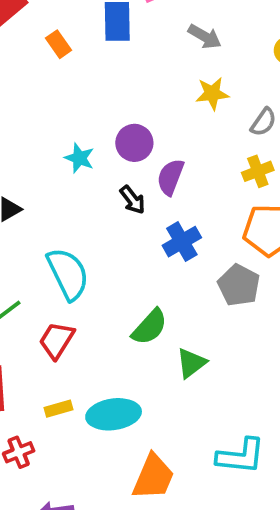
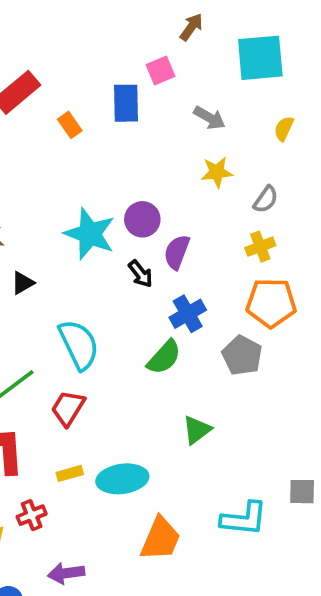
cyan star: (79, 158) -> (90, 234), size x1.8
green semicircle: (150, 327) -> (164, 357), moved

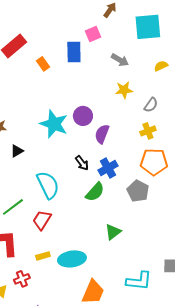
yellow semicircle: (284, 129) -> (161, 66), turned 40
black arrow: (141, 274) -> (82, 163), moved

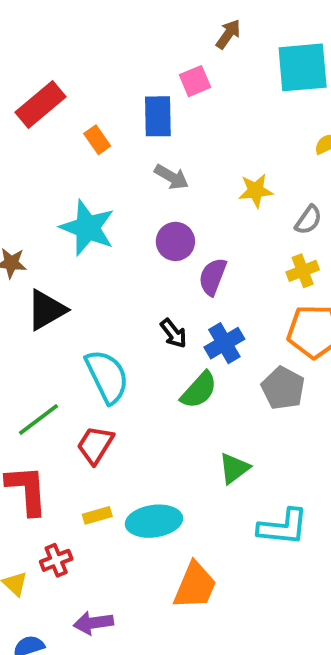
gray arrow: (120, 60) -> (172, 177), moved
cyan star: (54, 124) -> (87, 228), moved
black triangle: (17, 151) -> (46, 310), size x1.6
cyan L-shape: (139, 281) -> (283, 527), moved

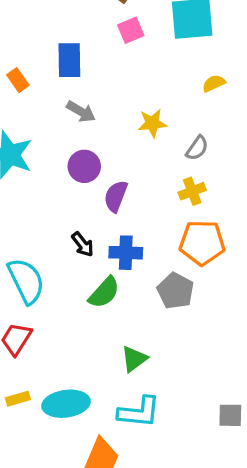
pink square: (195, 81) -> (131, 30), moved
blue cross: (224, 343) -> (126, 253), turned 32
cyan L-shape: (283, 527) -> (139, 412), moved

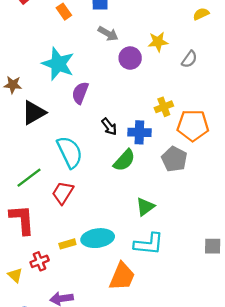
purple circle: (84, 166) -> (130, 58), moved
yellow cross: (192, 191) -> (164, 107), moved
purple semicircle: (116, 196) -> (80, 93), moved
yellow rectangle: (18, 399) -> (67, 244), moved

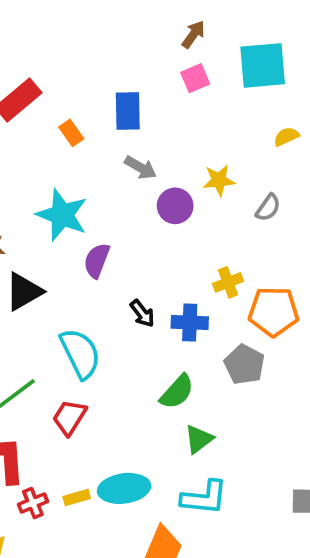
green semicircle: (124, 160) -> (177, 392), moved
red cross: (40, 261) -> (33, 503), moved

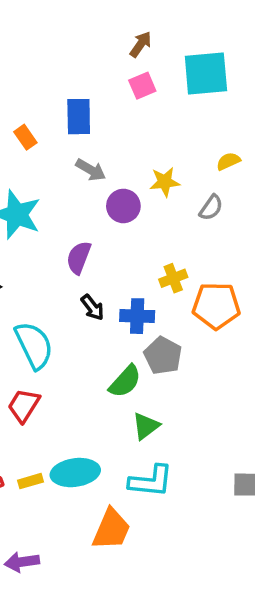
yellow semicircle: (286, 137) -> (228, 161), moved
purple semicircle: (97, 261) -> (79, 258), moved
gray pentagon: (244, 364) -> (163, 356), moved

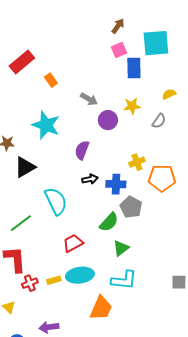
blue rectangle: (79, 117) -> (134, 68), moved
black arrow: (92, 307) -> (90, 179), turned -63
red trapezoid: (24, 405) -> (73, 243), moved, turned 30

